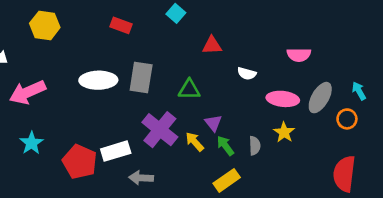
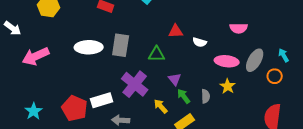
red triangle: (212, 45) -> (176, 31), moved
yellow arrow: (195, 142) -> (161, 106), moved
cyan star: (31, 143) -> (34, 111), moved

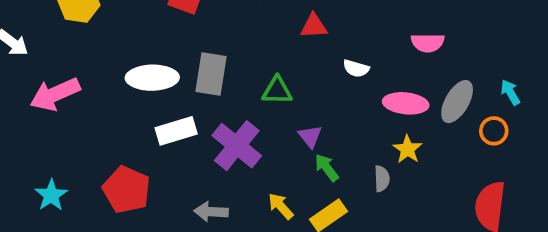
red triangle: (176, 31) -> (314, 26), moved
gray semicircle: (206, 96) -> (382, 179), moved
white rectangle: (102, 100) -> (176, 131), moved
yellow arrow: (161, 106) -> (281, 206), moved

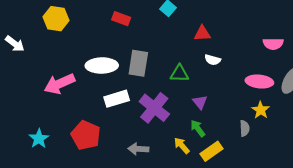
white semicircle: (356, 68) -> (213, 60), moved
pink arrow: (55, 94) -> (59, 84), moved
green arrow: (327, 168) -> (198, 128), moved

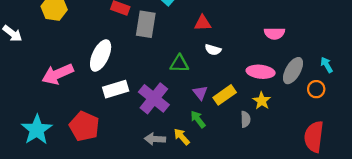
gray rectangle: (138, 63) -> (146, 24), moved
white ellipse: (102, 66) -> (101, 56), turned -64
cyan star: (39, 139) -> (37, 130), size x1.5
gray arrow: (138, 149) -> (155, 139), moved
yellow rectangle: (211, 151) -> (225, 95), moved

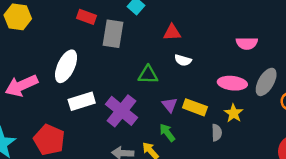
yellow rectangle: (225, 95) -> (195, 107), turned 55

